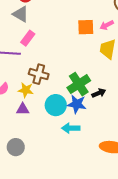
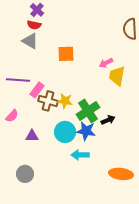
pink arrow: (107, 25) -> (106, 63), moved
orange square: (86, 27) -> (66, 54), moved
pink rectangle: (28, 38) -> (37, 90), moved
yellow star: (26, 90) -> (65, 101), moved

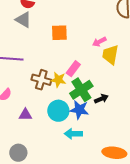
pink rectangle: (37, 90) -> (73, 69), moved

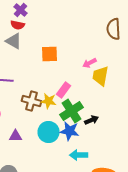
cyan arrow: (73, 134) -> (78, 155), moved

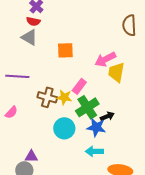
pink arrow: (90, 63) -> (105, 59), size x1.5
blue star: (70, 131) -> (96, 127), moved
purple triangle: (16, 136) -> (31, 156), moved

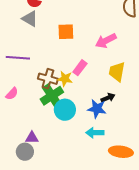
yellow trapezoid: (116, 72) -> (117, 72), moved
green cross: (87, 107) -> (52, 96), moved

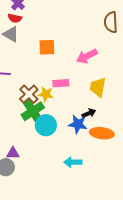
pink rectangle: (80, 68) -> (61, 83), turned 49
brown cross: (48, 79) -> (29, 94), turned 30
cyan arrow: (95, 133) -> (73, 162), moved
orange ellipse: (121, 152) -> (102, 133), moved

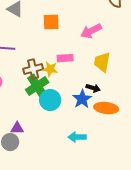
brown cross: (29, 94) -> (33, 69), turned 30
black arrow: (89, 113) -> (93, 88), turned 40
blue star: (78, 124) -> (82, 99), turned 30

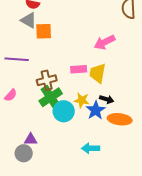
orange square: (51, 22) -> (44, 31), moved
yellow trapezoid: (102, 62) -> (98, 73), moved
yellow star: (50, 69) -> (82, 100), moved

